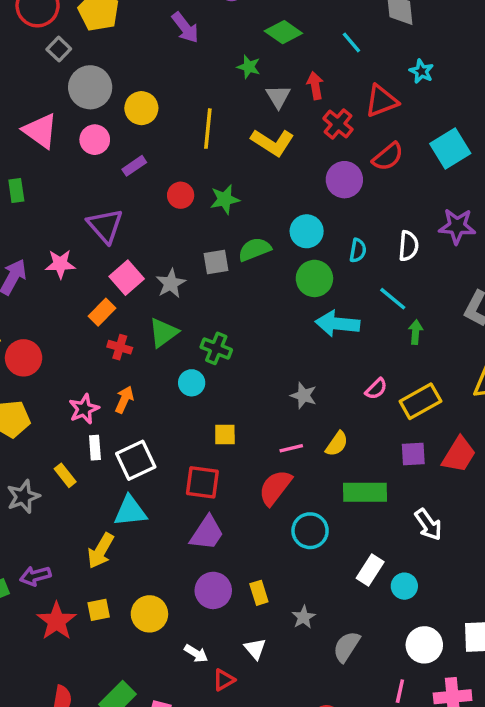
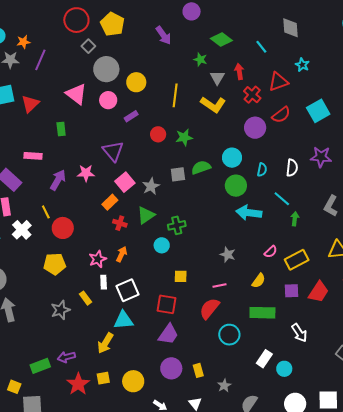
green cross: (216, 348) -> (177, 225), turned -36
yellow semicircle: (337, 444) -> (259, 281), moved

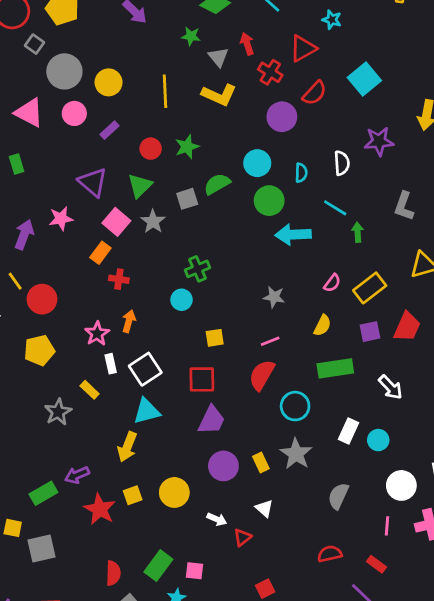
green triangle: (146, 215) -> (140, 186), moved
gray star: (224, 386) -> (296, 454), moved, size x1.6

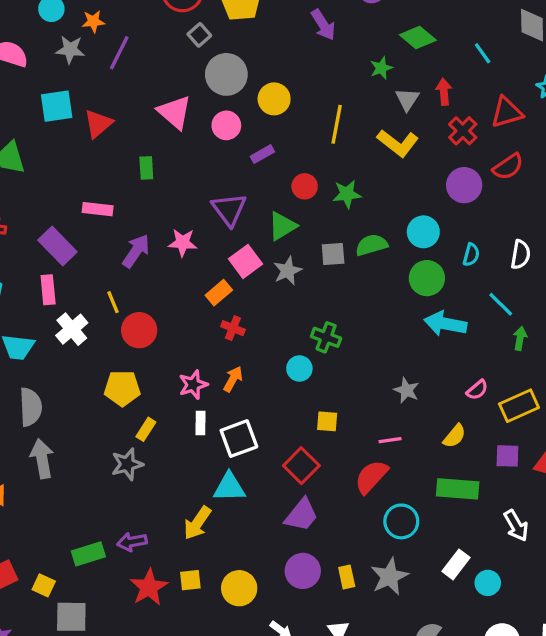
green star: (191, 36) -> (381, 68), turned 30
green cross: (197, 269) -> (326, 337), turned 30
red square: (202, 379) -> (301, 466), turned 32
yellow rectangle: (90, 390) -> (146, 429), moved, turned 66

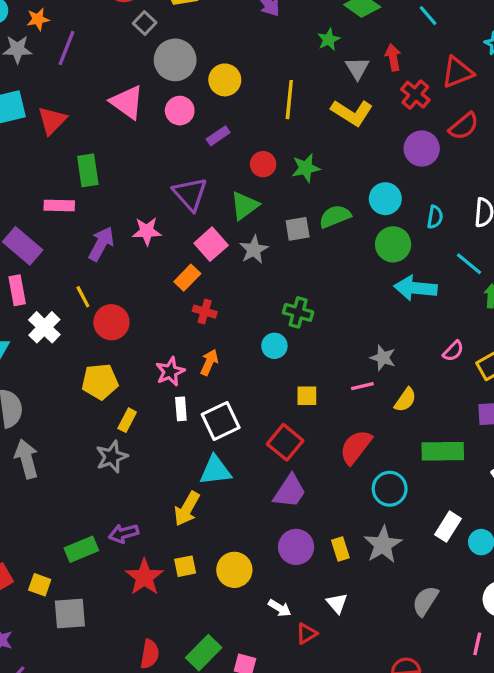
green rectangle: (146, 168) -> (88, 170), moved, size x1.4
yellow semicircle: (454, 436) -> (405, 400), moved
pink line: (390, 440) -> (362, 386), moved

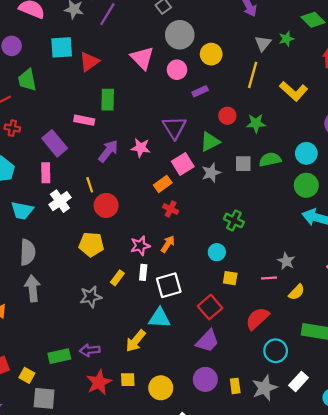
gray triangle: (357, 68) -> (263, 43), moved
cyan circle: (274, 346) -> (217, 252), moved
yellow rectangle: (127, 420) -> (117, 278), moved
white rectangle: (448, 527) -> (299, 381), moved

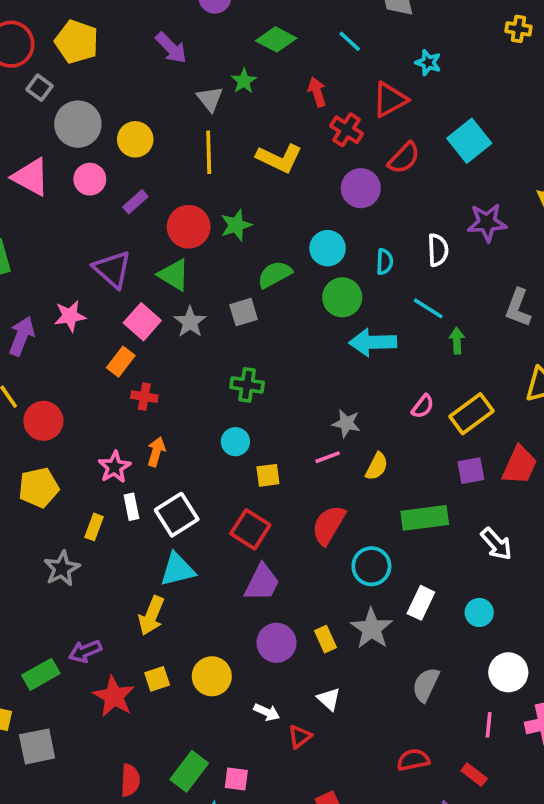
red circle: (227, 116) -> (189, 227), size x1.5
green triangle: (210, 142) -> (174, 275), turned -45
gray square: (243, 164) -> (244, 312), moved

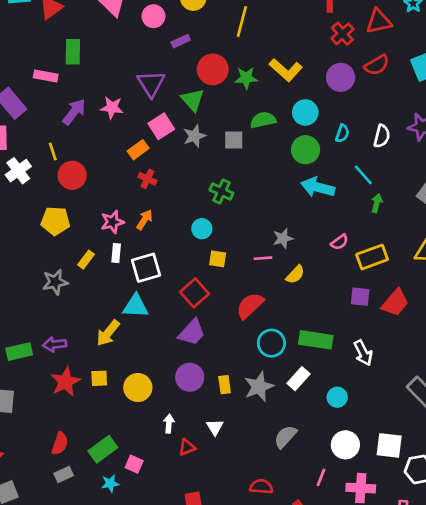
yellow L-shape: (279, 158) -> (286, 70), moved
gray star: (346, 423) -> (283, 238), turned 30
green rectangle: (425, 518) -> (316, 340), moved
white arrow: (267, 712) -> (169, 424), turned -126

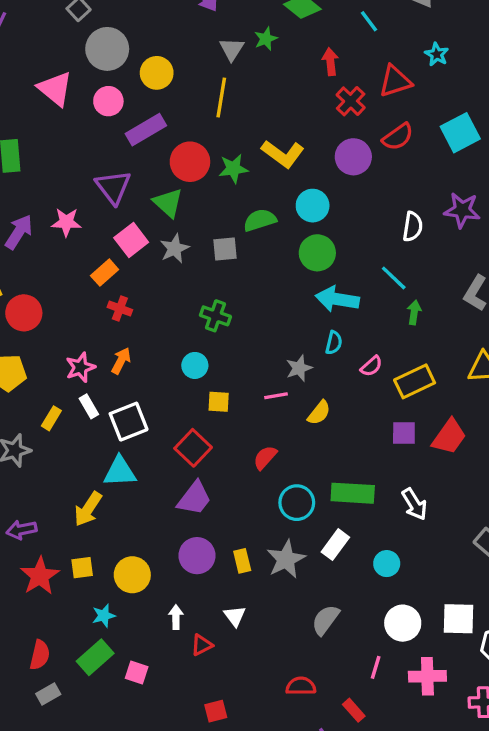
purple rectangle: (181, 41) -> (146, 130), size x1.6
cyan semicircle: (342, 133) -> (334, 343), moved
white rectangle: (116, 253) -> (89, 406), turned -30
red semicircle: (250, 306) -> (265, 458), size x0.7
cyan star: (110, 483) -> (104, 616), moved

